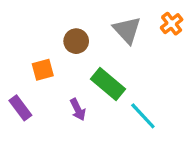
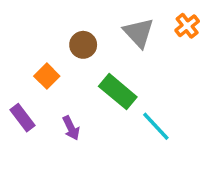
orange square: (43, 70) -> (47, 76), turned -30
purple arrow: (78, 110) -> (71, 128), moved

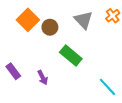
orange square: (47, 76) -> (28, 20), moved, size x1.5
cyan line: (156, 126) -> (107, 87), moved

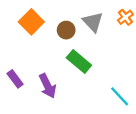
brown circle: (50, 27) -> (66, 30), moved
purple arrow: (43, 77) -> (48, 86), size x1.5

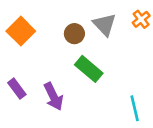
orange square: (31, 22) -> (21, 31), moved
cyan line: (120, 96) -> (135, 108), turned 30

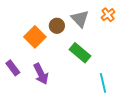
orange square: (21, 31) -> (35, 37), moved
green rectangle: (89, 69) -> (80, 53), moved

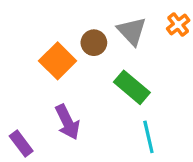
purple rectangle: (13, 68) -> (21, 143), moved
cyan line: (103, 83) -> (148, 137), moved

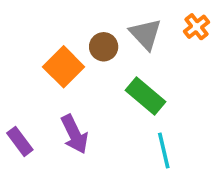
purple rectangle: (21, 143) -> (20, 141), moved

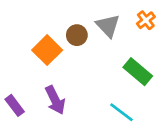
green rectangle: (145, 96) -> (138, 72), moved
cyan line: (164, 151) -> (121, 112), turned -40

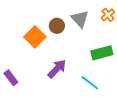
green rectangle: (138, 72) -> (102, 53), turned -55
purple arrow: (55, 100) -> (57, 69), moved, turned -110

